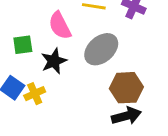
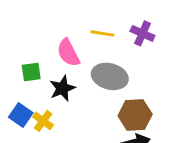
gray ellipse: (101, 49) -> (110, 76), turned 56
yellow cross: (35, 94) -> (43, 121), turned -30

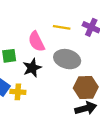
yellow cross: (43, 121) -> (18, 92), turned -32

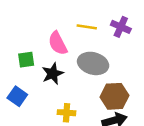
yellow cross: (18, 92) -> (67, 113), moved

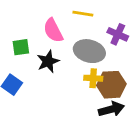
purple cross: (121, 27) -> (118, 34), moved
yellow cross: (67, 113) -> (93, 78), moved

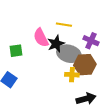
black star: (48, 61) -> (56, 44), moved
brown hexagon: (111, 85) -> (85, 65), moved

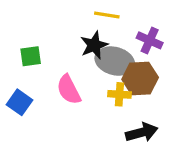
pink semicircle: (41, 38) -> (69, 90), moved

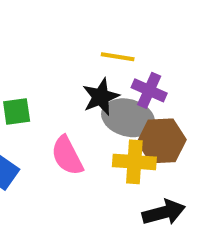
purple cross: (150, 40) -> (149, 90), moved
yellow cross: (119, 94) -> (134, 162), size x1.4

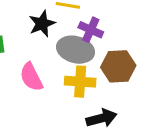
black star: (101, 97) -> (42, 24), moved
brown hexagon: (162, 141) -> (118, 66), moved

